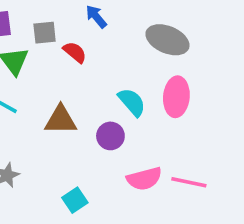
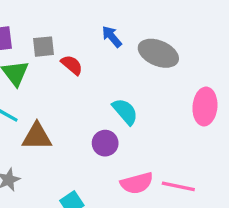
blue arrow: (96, 17) -> (112, 37), moved
pink ellipse: (176, 97) -> (205, 107), moved
brown triangle: (61, 120) -> (37, 136), moved

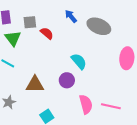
brown triangle: (37, 136) -> (35, 84), moved
pink semicircle: (137, 183) -> (86, 104), turned -90

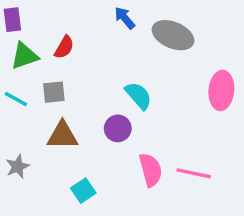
gray square: (30, 22) -> (54, 92), moved
red semicircle: (47, 33) -> (64, 47), moved, turned 80
green triangle: (13, 38) -> (24, 56), turned 48

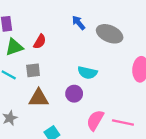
cyan semicircle: (138, 96) -> (87, 73), turned 144
pink semicircle: (151, 170) -> (95, 120), turned -135

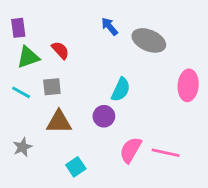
red semicircle: (40, 42) -> (60, 50), turned -72
cyan semicircle: (87, 73) -> (121, 90), turned -78

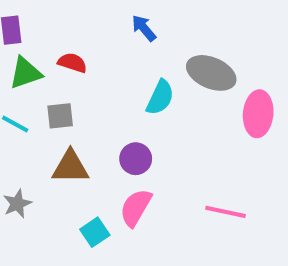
gray ellipse: (149, 40) -> (211, 73), moved
red semicircle: (60, 50) -> (72, 63), turned -30
cyan semicircle: (121, 90) -> (160, 97), moved
pink semicircle: (131, 150) -> (136, 208), moved

